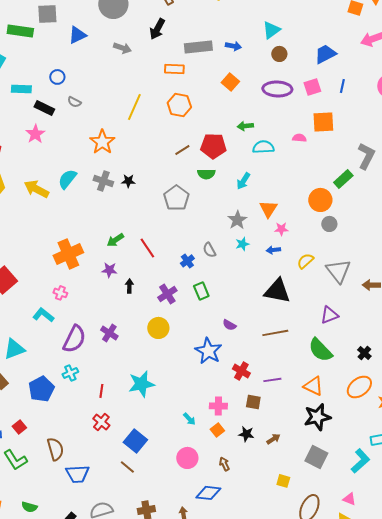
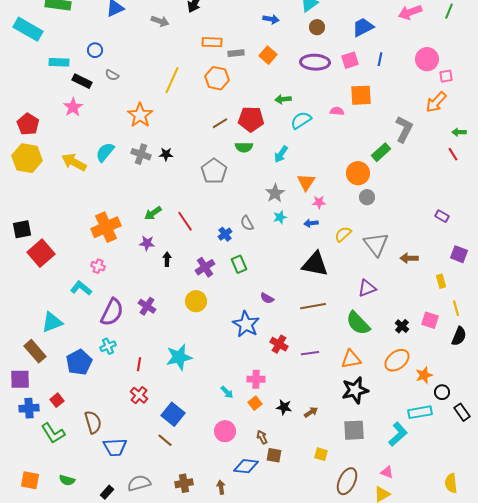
gray rectangle: (198, 47) -> (236, 53), moved, size x0.6
cyan semicircle: (263, 147) -> (301, 120), turned -30
orange triangle: (313, 386) -> (351, 359), turned -35
brown square: (253, 402) -> (274, 455), moved
gray square: (316, 457) -> (354, 430), turned -30

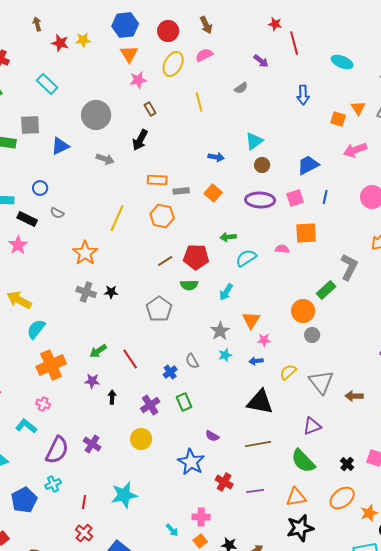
cyan semicircle: (105, 152) -> (36, 329), moved

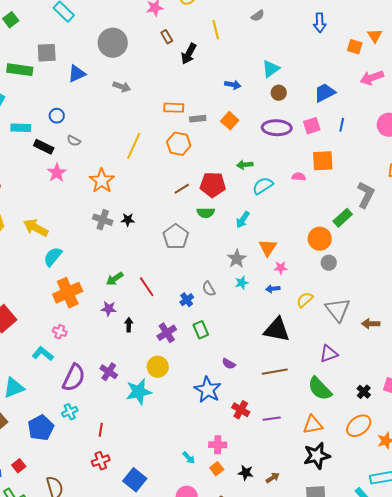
black arrow: (140, 140) -> (189, 54), moved
pink star: (18, 245) -> (57, 173), moved
cyan star: (124, 495) -> (139, 392), moved
red cross: (84, 533) -> (101, 461), turned 30

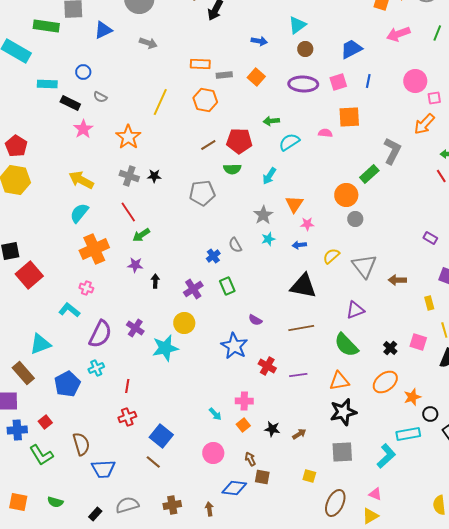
yellow arrow: (36, 228) -> (81, 180), moved
gray pentagon: (176, 237) -> (202, 193), turned 30
red line: (147, 287) -> (128, 212), moved

